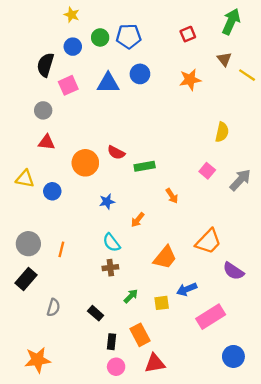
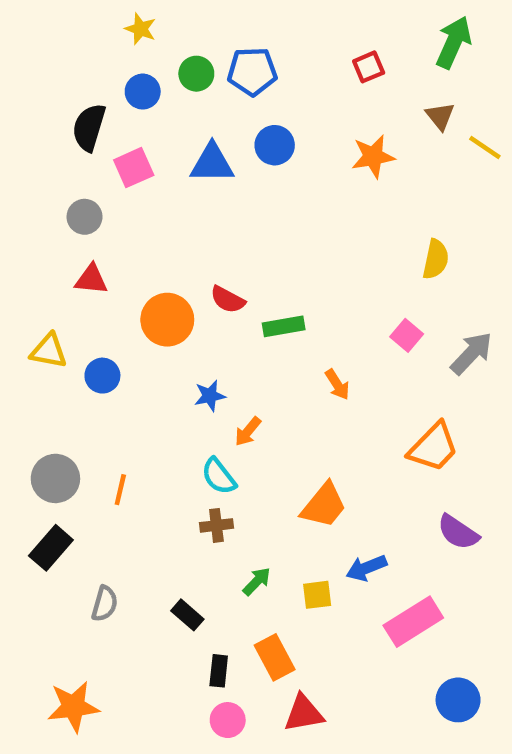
orange arrow: (138, 220) -> (248, 432), moved
orange trapezoid: (208, 241) -> (433, 447), moved

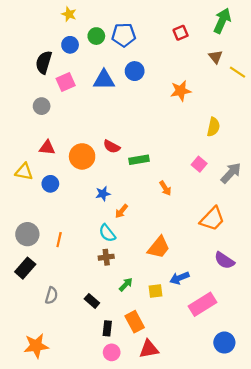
orange star: (373, 156) -> (181, 91), moved
red triangle: (91, 279) -> (47, 148), moved

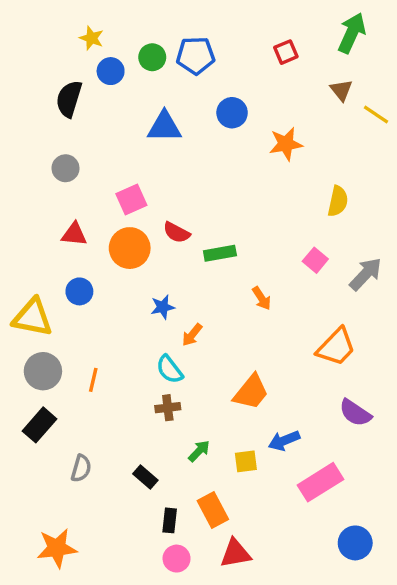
yellow star: (69, 14) -> (92, 38), moved
blue circle: (135, 71) -> (232, 113), moved
pink square: (66, 82) -> (131, 199), moved
yellow triangle: (24, 172) -> (33, 317), moved, size x1.4

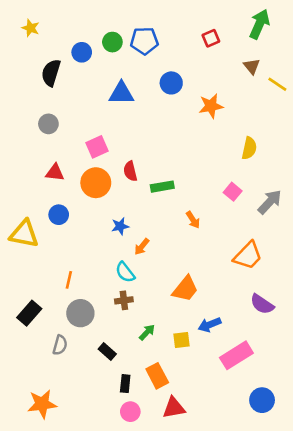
yellow star: (92, 38) -> (31, 28), moved
red semicircle: (177, 232) -> (130, 171), turned 48
gray circle: (43, 371) -> (80, 313), moved

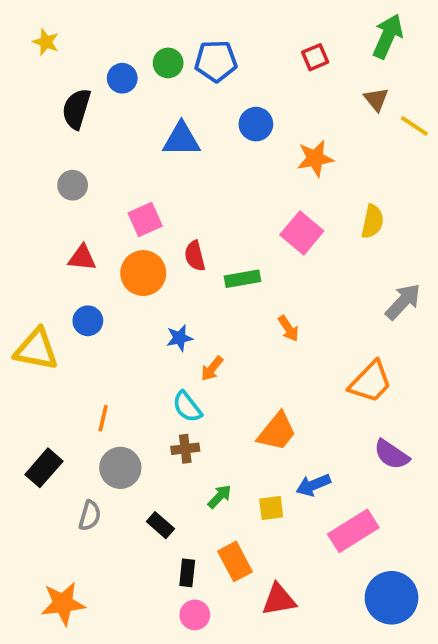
pink square: (233, 192) -> (302, 233), moved, size x1.5
blue circle: (262, 400) -> (392, 598), size x1.4
red triangle: (174, 408) -> (279, 600), moved

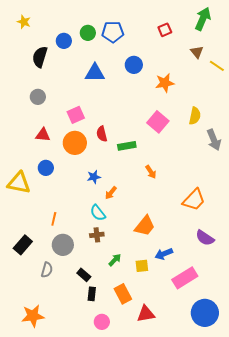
gray arrow: (403, 302) -> (214, 140), moved, turned 115
black rectangle: (187, 573) -> (92, 294), moved

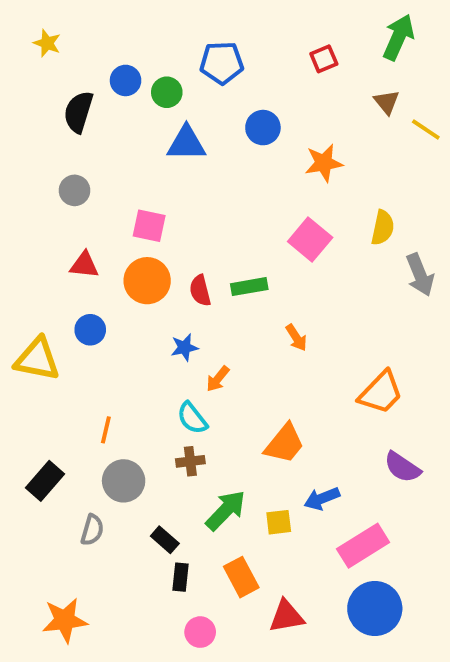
green circle: (88, 33) -> (167, 92), moved
pink square: (76, 115) -> (149, 226), turned 36
red semicircle: (102, 134) -> (200, 291), moved
green arrow: (115, 260) -> (226, 510), size x1.6
blue circle: (205, 313) -> (375, 608), moved

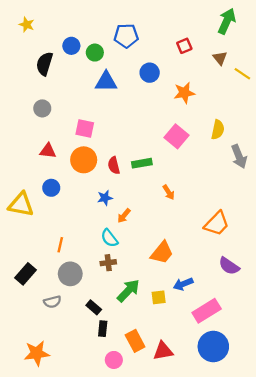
red square: (324, 59) -> (184, 46), moved
gray semicircle: (92, 530) -> (52, 302), turned 60
orange rectangle: (241, 577) -> (135, 341), moved

